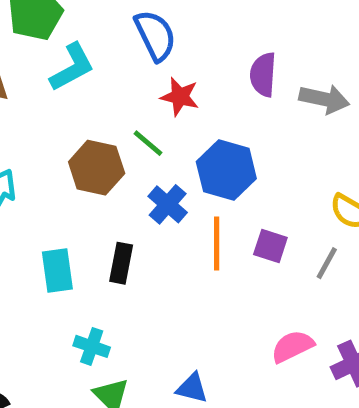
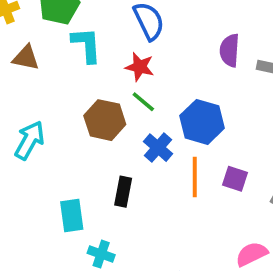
cyan L-shape: (72, 67) -> (86, 45), turned -66
red star: (180, 97) -> (140, 67), moved
cyan rectangle: (57, 270) -> (72, 215), moved

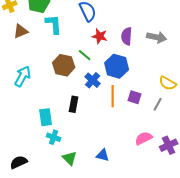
purple semicircle: (230, 50) -> (127, 36), moved
brown triangle: (26, 58) -> (21, 31), turned -35
red star: (140, 67) -> (100, 36), moved
cyan cross: (101, 254) -> (54, 137), moved

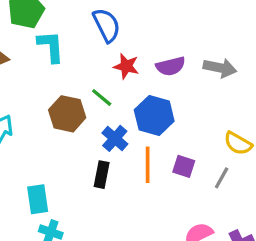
purple semicircle: (127, 36) -> (171, 66), turned -108
black rectangle: (74, 104) -> (102, 175), moved

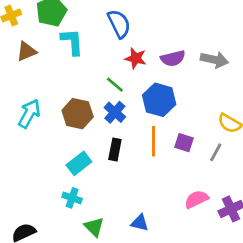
brown hexagon: (67, 114) -> (78, 114), moved
blue cross: (115, 138) -> (115, 112), moved
cyan rectangle: (38, 199) -> (79, 163), moved, turned 60

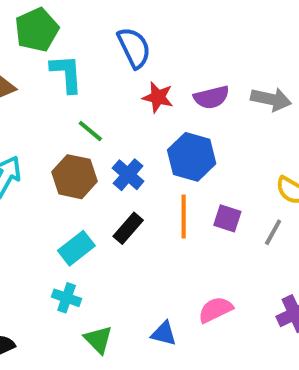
green line: (115, 85) -> (90, 131), moved
black rectangle: (115, 150) -> (128, 228), turned 30
pink semicircle: (196, 199) -> (215, 310), moved

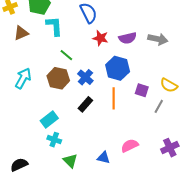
purple square: (227, 218) -> (142, 90), moved
cyan rectangle: (76, 248) -> (49, 119), moved

